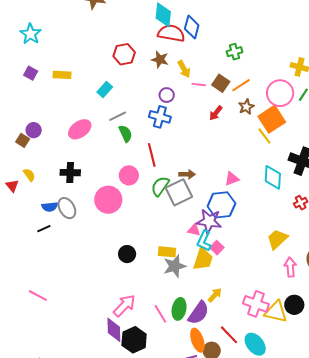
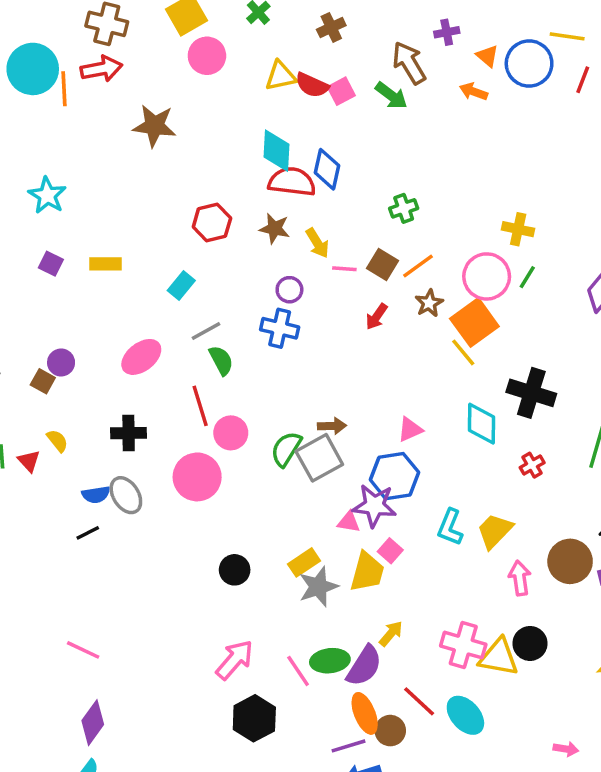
red line: (152, 155) -> (200, 406), moved
cyan L-shape: (204, 241) -> (450, 527), moved
yellow rectangle: (167, 252) -> (304, 562), turned -36
green ellipse: (179, 309) -> (330, 661), turned 75
purple diamond: (114, 330) -> (93, 723), moved, turned 40

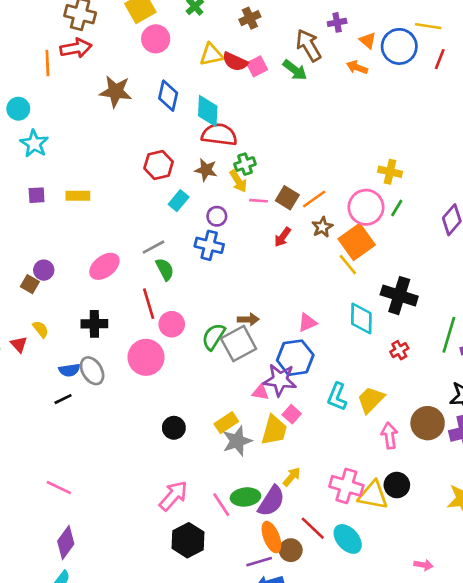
cyan circle: (33, 69) -> (18, 109), moved, size x0.6
blue diamond: (327, 169) -> (168, 96), moved
green cross: (404, 208) -> (245, 164), moved
purple square: (51, 264) -> (37, 195), turned -30
cyan rectangle: (181, 285) -> (179, 201), moved

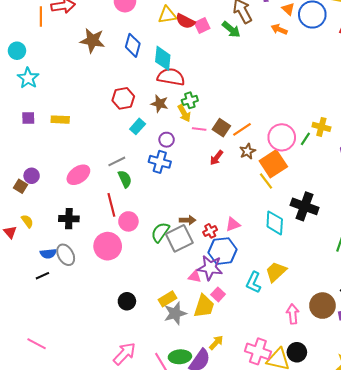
yellow cross: (390, 172) -> (321, 127), moved
red cross: (399, 350) -> (210, 231), moved
yellow trapezoid: (371, 400) -> (276, 272), moved

